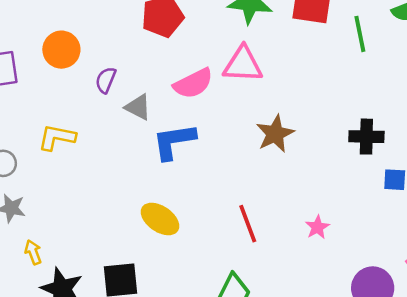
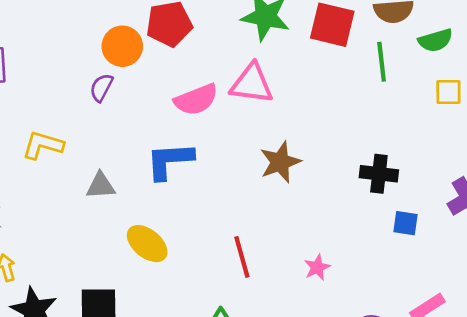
orange circle: (61, 50) -> (122, 46), moved
gray triangle: (138, 107) -> (101, 186), moved, turned -36

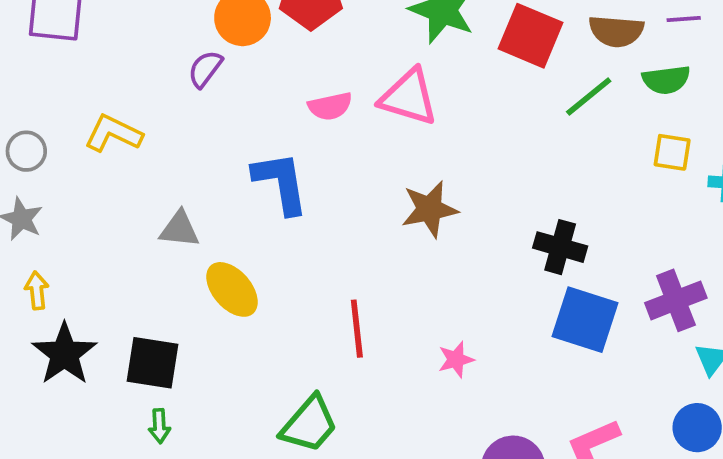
green line: (382, 62) -> (589, 97), turned 48
pink semicircle: (196, 100) -> (330, 106), size x0.7
blue L-shape: (170, 161) -> (281, 183), turned 75
gray triangle: (101, 186) -> (179, 229), moved
blue square: (406, 223) -> (585, 320), size x1.8

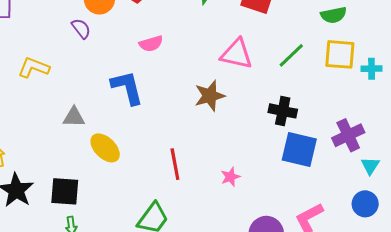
purple semicircle: (205, 69) -> (81, 28), turned 110
pink triangle: (409, 97) -> (237, 54), moved
green line: (589, 97) -> (291, 55), moved
yellow square: (672, 152) -> (340, 54), size x1.5

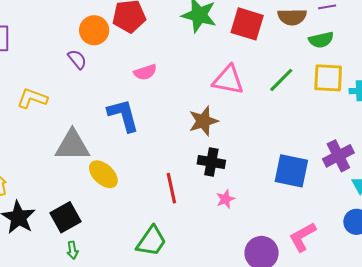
black cross: (283, 111) -> (211, 162), moved
gray triangle: (74, 117) -> (72, 145), size x1.6
black square: (65, 191) -> (65, 217), turned -32

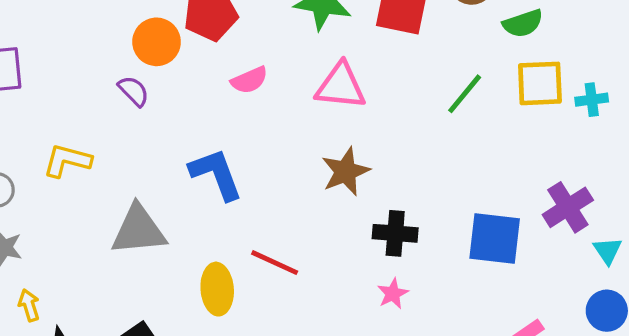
pink semicircle: (145, 72) -> (249, 80), moved
pink triangle: (228, 80) -> (341, 86), moved
black cross: (211, 162) -> (395, 233), moved
yellow ellipse: (103, 174) -> (217, 289), moved, turned 48
red line: (171, 188) -> (275, 263), moved, turned -48

